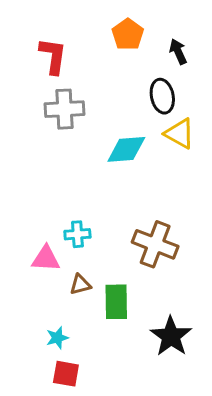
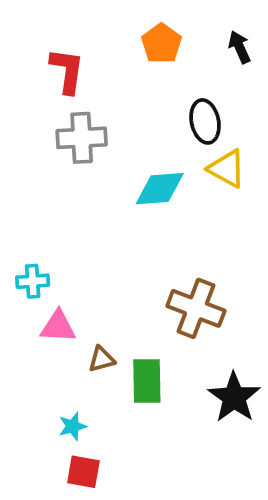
black arrow: (178, 52) -> (240, 47), moved
cyan cross: (77, 234) -> (33, 281), moved
black star: (171, 336) -> (234, 397), moved

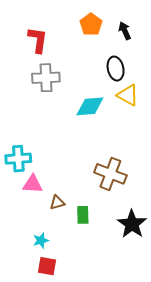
black arrow: (240, 47) -> (125, 31), moved
cyan cross: (33, 281) -> (18, 159), size x1.4
green rectangle: (147, 381) -> (83, 215), size x0.7

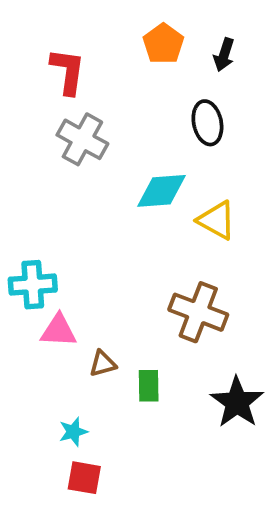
black arrow: (125, 31) -> (224, 55), turned -138
gray cross: (46, 78) -> (82, 139), turned 32
yellow triangle: (128, 95) -> (217, 220), moved

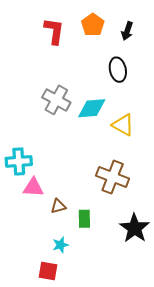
red L-shape: (68, 71) -> (54, 31), moved
gray cross: (82, 139) -> (56, 100), moved
cyan star: (73, 432) -> (60, 245), moved

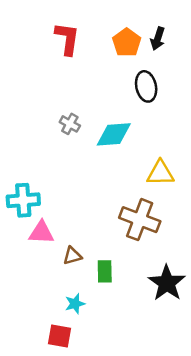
orange pentagon: (93, 25) -> (127, 42), moved
gray cross: (56, 100) -> (70, 124), size x0.6
yellow triangle: (123, 125) -> (160, 173), moved, turned -30

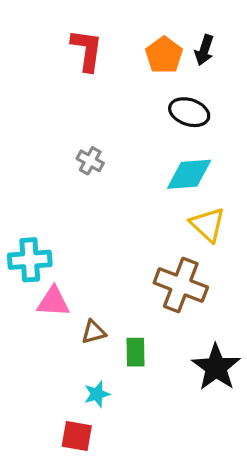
black ellipse: (146, 86) -> (189, 112), turned -60
cyan diamond: (114, 134) -> (189, 174), moved
yellow triangle: (160, 173) -> (208, 225), turned 44

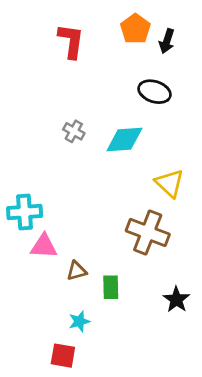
orange pentagon: (164, 55) -> (135, 29), moved
cyan diamond: (189, 174) -> (124, 140), moved
black star: (216, 367) -> (176, 300), size x0.7

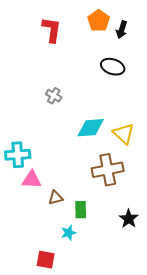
cyan diamond: (124, 140) -> (91, 128), moved
brown cross: (148, 233) -> (108, 170), turned -32
cyan star: (79, 321) -> (69, 233), moved

